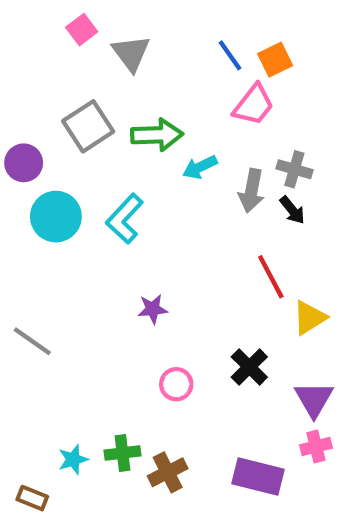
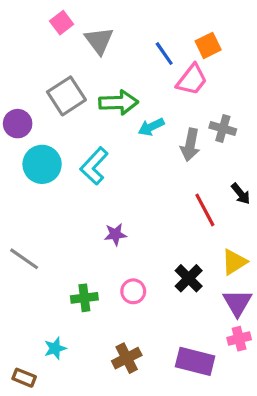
blue line: (230, 55) -> (164, 54), moved
black arrow: (292, 210) -> (241, 194), moved
yellow triangle: (309, 318) -> (234, 262), moved
green cross: (123, 453) -> (84, 298), moved

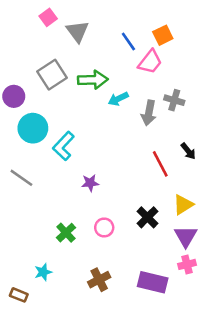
cyan L-shape: (94, 166) -> (63, 146), moved
gray line: (24, 259) -> (21, 178), moved
green cross: (84, 298) -> (66, 233), turned -36

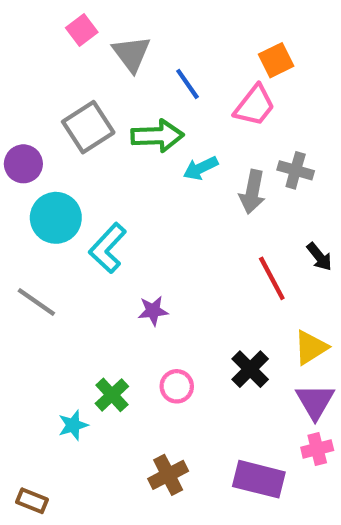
blue line: (128, 42) -> (188, 84), moved
cyan star: (43, 272) -> (73, 425), moved

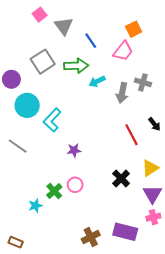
pink circle: (177, 386) -> (75, 185), moved
brown cross: (168, 475) -> (91, 237), moved

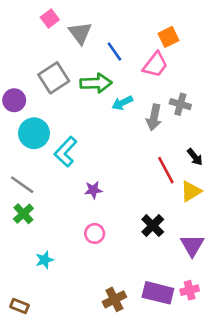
yellow triangle: (150, 168) -> (191, 191), moved
green cross: (54, 191) -> (23, 214), moved
pink cross: (153, 217) -> (190, 290), moved

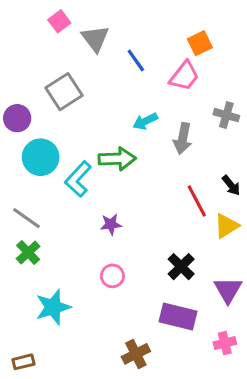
green arrow: (96, 83) -> (117, 159), moved
gray cross: (180, 104) -> (226, 115), moved
cyan star: (45, 260) -> (53, 307), size x1.6
purple rectangle: (158, 293) -> (178, 316), moved
brown rectangle: (19, 306) -> (23, 362), turned -36

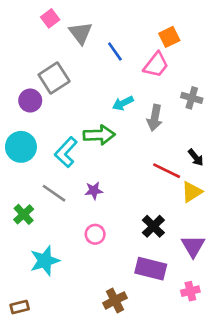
purple circle: (17, 118) -> (30, 101), moved
cyan circle: (41, 157) -> (21, 147), moved
red line: (197, 201) -> (167, 171), turned -36
gray line: (27, 218) -> (54, 193), moved

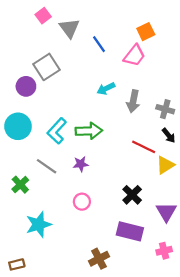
gray cross: (192, 98) -> (165, 109), moved
green arrow: (99, 135) -> (89, 131), moved

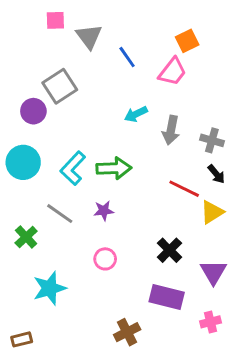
pink square: (43, 16) -> (55, 20), turned 35

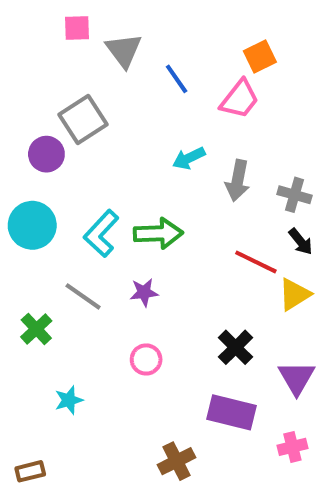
cyan star: (50, 288) -> (69, 400), size x0.6

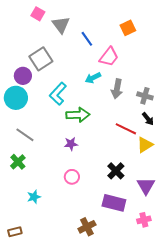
pink square: (77, 28) -> (38, 14), turned 32
pink trapezoid: (240, 99) -> (109, 57), moved
cyan circle: (32, 225) -> (16, 98), moved
cyan L-shape: (101, 233) -> (58, 94), moved
gray line: (83, 296) -> (25, 135), moved

